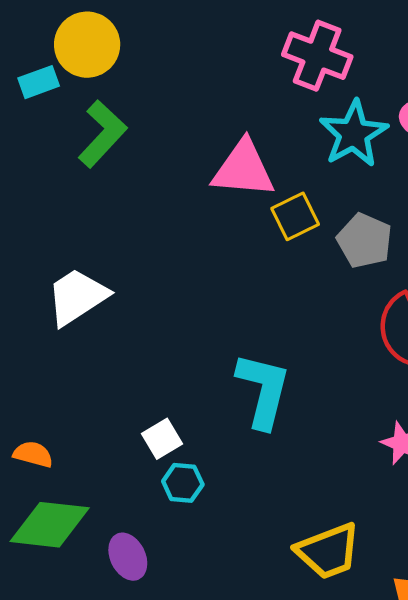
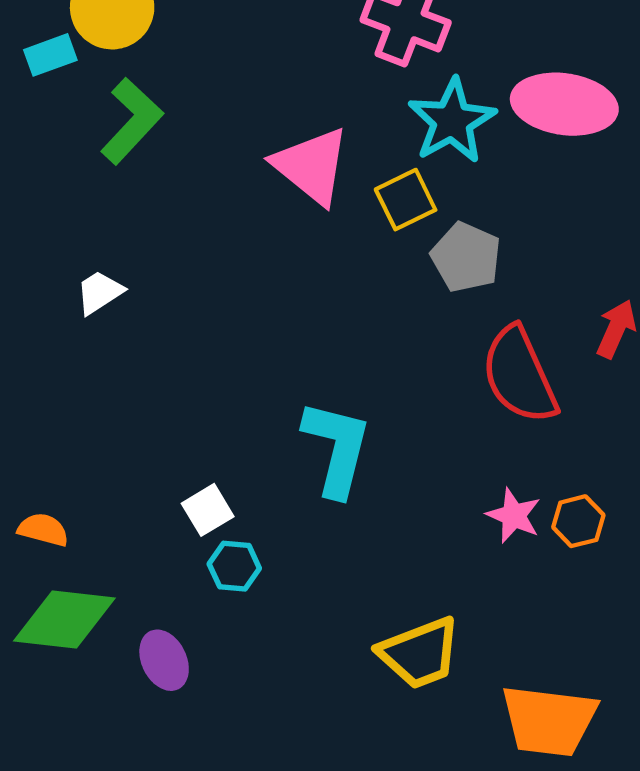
pink triangle: (243, 169) -> (312, 166), turned 34
yellow square: (295, 216) -> (406, 200), moved
white trapezoid: (77, 297) -> (99, 292), moved, size x0.6

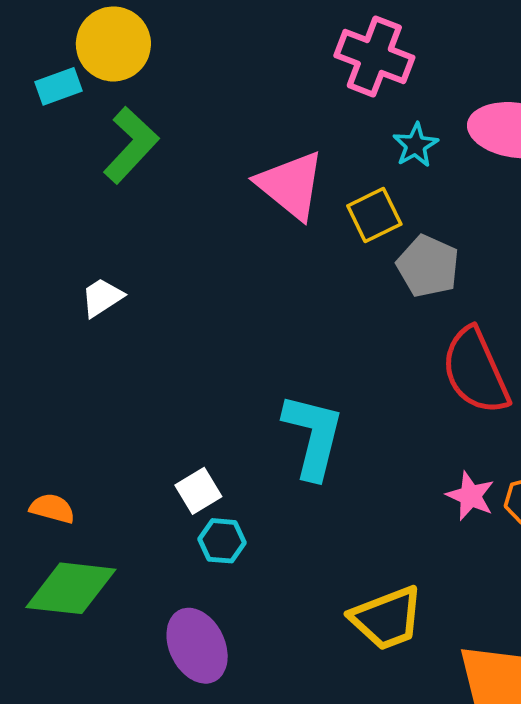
cyan star: (452, 121) -> (416, 145), size x0.6
purple ellipse: (164, 660) -> (197, 646), moved, size x1.4

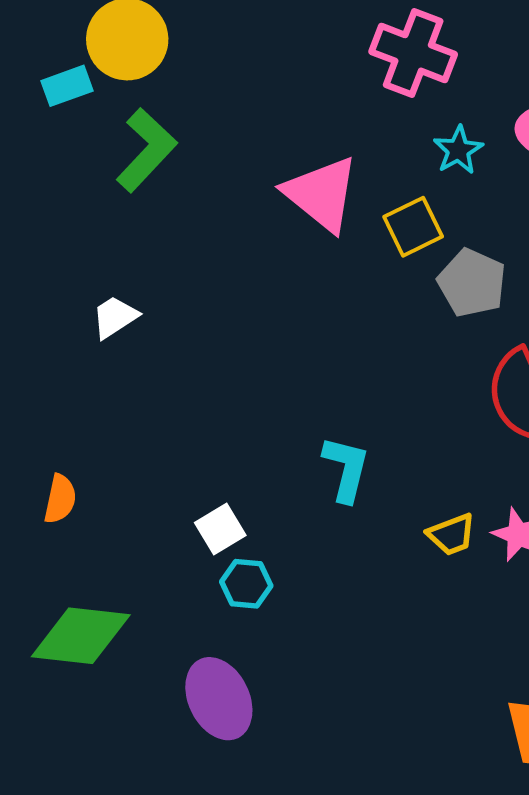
cyan L-shape: (313, 436) -> (346, 469), size x0.7
orange semicircle: (52, 508) -> (60, 499), moved, turned 87
yellow trapezoid: (387, 618) -> (451, 535), moved, size x0.6

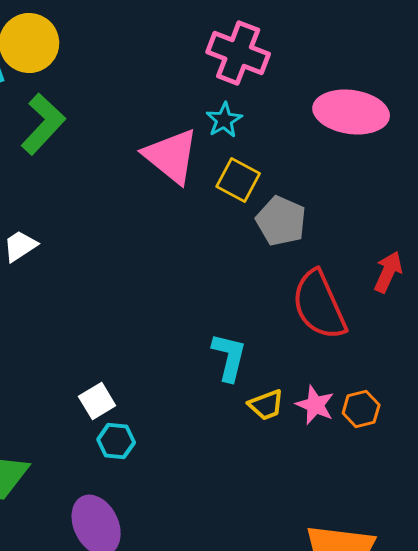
cyan star: (458, 150) -> (224, 120), moved
yellow square: (413, 227) -> (238, 180), turned -36
cyan L-shape: (346, 469) -> (229, 357), moved

